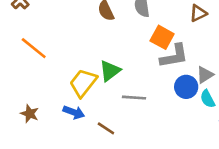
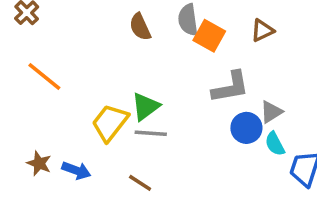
orange square: (162, 37) -> (209, 36), moved
gray line: (134, 98) -> (151, 133), moved
blue arrow: (74, 112) -> (76, 170), moved

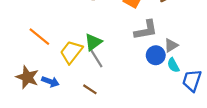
orange line: (44, 76) -> (39, 37), moved
gray line: (151, 133) -> (96, 59), turned 54
brown star: (39, 163) -> (27, 77), size x1.5

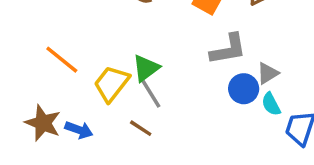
brown line: (90, 89) -> (141, 128), moved

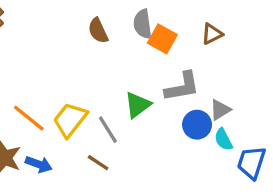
orange line: (62, 60) -> (29, 118), moved
green triangle: (146, 68) -> (138, 105), moved

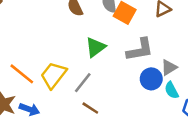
green triangle: (138, 105) -> (95, 47), moved
gray line: (108, 130) -> (83, 83), turned 70
brown line: (98, 163) -> (90, 108), moved

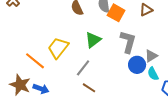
gray L-shape: (140, 50) -> (128, 42), turned -65
yellow trapezoid: (54, 75) -> (58, 48), moved

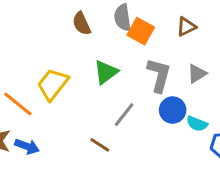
gray triangle: (151, 56) -> (197, 74), moved
gray line: (83, 68) -> (124, 115), moved
cyan semicircle: (153, 74) -> (197, 124), turned -40

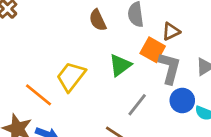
brown triangle: (186, 27) -> (171, 31), moved
orange square: (141, 31) -> (153, 50), moved

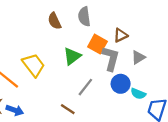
brown triangle: (171, 31) -> (121, 35), moved
yellow trapezoid: (71, 77) -> (34, 65), turned 105

